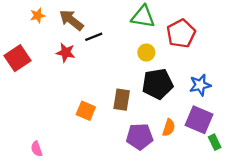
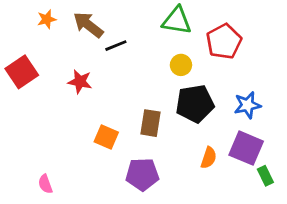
red star: (66, 53) -> (80, 82), moved
purple pentagon: (140, 137) -> (142, 174), moved

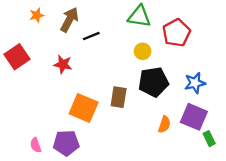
brown arrow: (88, 25) -> (69, 20), turned 80
orange square: (106, 137) -> (84, 108), size x1.5
purple pentagon: (142, 174) -> (66, 143), moved

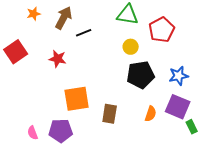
brown rectangle: (119, 97) -> (110, 114), moved
orange square: (84, 108) -> (77, 99), turned -32

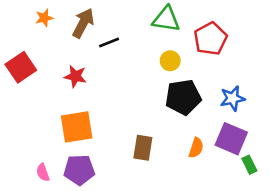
orange square: (77, 99) -> (77, 127), moved

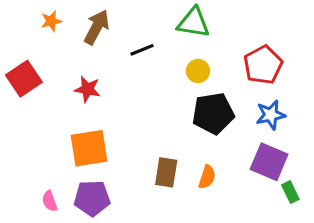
red pentagon: (210, 39) -> (263, 65), moved
black line: (109, 43) -> (142, 50), moved
orange semicircle: (196, 148) -> (207, 177), moved

